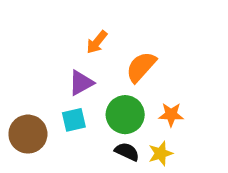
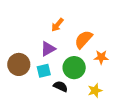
orange star: (171, 115) -> (101, 57), moved
brown circle: (28, 134) -> (19, 64), moved
black semicircle: (127, 152) -> (61, 86), moved

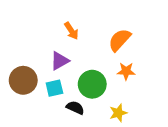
orange arrow: (57, 25) -> (71, 31), turned -72
orange semicircle: (83, 39) -> (120, 40), moved

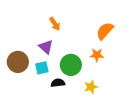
orange semicircle: (120, 40) -> (105, 31), moved
purple triangle: (60, 61) -> (46, 47), turned -49
black semicircle: (75, 108) -> (58, 83), turned -32

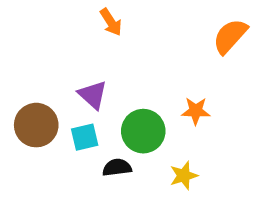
orange arrow: (55, 24) -> (111, 22), moved
orange semicircle: (105, 31) -> (230, 36), moved

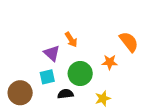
orange arrow: (111, 22) -> (71, 40), moved
orange semicircle: (230, 36) -> (129, 42), moved, turned 100
brown circle: (36, 125) -> (20, 93), moved

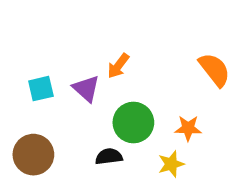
orange arrow: (71, 40) -> (118, 66), turned 70
orange star: (110, 62) -> (188, 128), moved
cyan square: (47, 77) -> (41, 89), moved

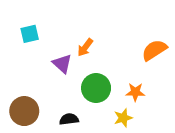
orange semicircle: (215, 70) -> (154, 50), turned -85
cyan square: (41, 89) -> (30, 34), moved
black semicircle: (109, 156) -> (69, 119), moved

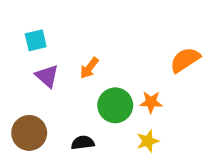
orange arrow: (85, 47) -> (89, 68), moved
purple triangle: (62, 64) -> (47, 76), moved
orange star: (135, 92) -> (151, 102), moved

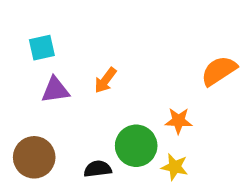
purple triangle: (47, 76) -> (55, 90), turned -50
green circle: (115, 105) -> (136, 146), moved
yellow star: (148, 141) -> (175, 167), turned 30

